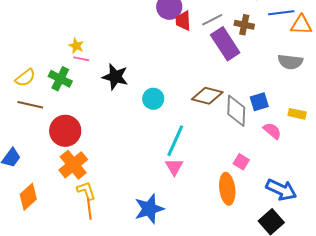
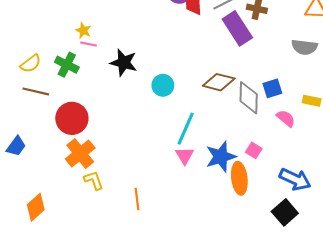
orange diamond: (28, 197) -> (36, 207), moved
orange line: (89, 209) -> (137, 199), moved
blue star: (149, 209) -> (221, 157), moved

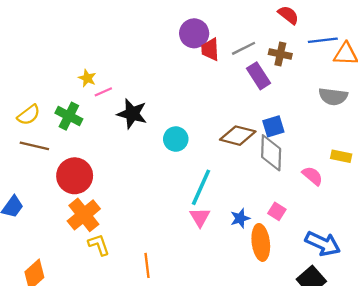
purple rectangle: (237, 28) -> (258, 76), size x0.7
pink line: (88, 44) -> (103, 92), moved, turned -35
blue square: (272, 88) -> (273, 126), moved
blue star: (221, 157) -> (240, 218), size x0.6

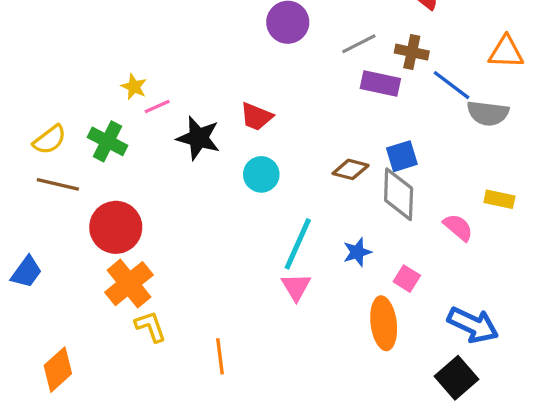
blue line: (323, 40) -> (451, 85), moved, turned 44
red trapezoid: (210, 49) -> (256, 117), moved, turned -65
purple rectangle: (258, 76) -> (380, 83), turned -45
brown diamond: (238, 136) -> (351, 169), size x0.7
blue star: (240, 218) -> (357, 252), moved

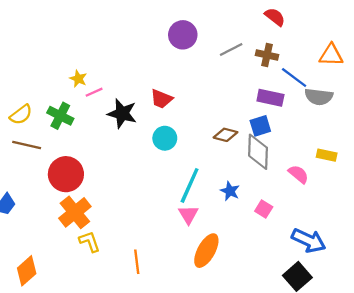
purple rectangle: (380, 83) -> (270, 98), moved
blue star: (357, 252) -> (230, 191), turned -30
orange ellipse: (384, 323) -> (206, 251), moved, turned 36

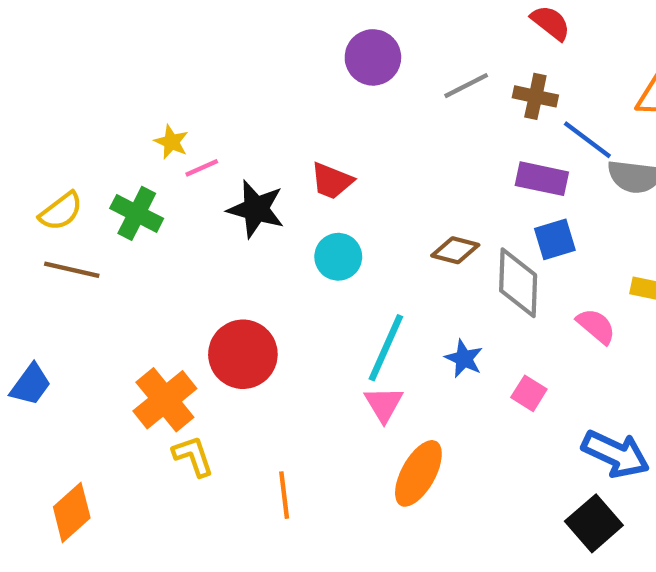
blue square: (260, 126) -> (555, 239), moved
red circle: (66, 174) -> (243, 354), moved

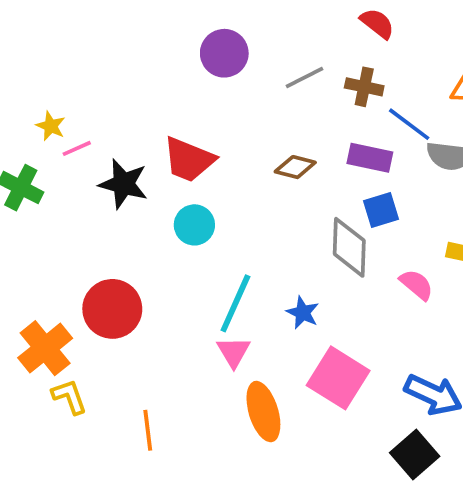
red trapezoid: (332, 181) -> (189, 160), size x1.4
brown diamond: (455, 250) -> (295, 167), moved
pink square: (529, 393) -> (338, 378), moved, size x2.0
orange ellipse: (418, 473) -> (263, 412), turned -46

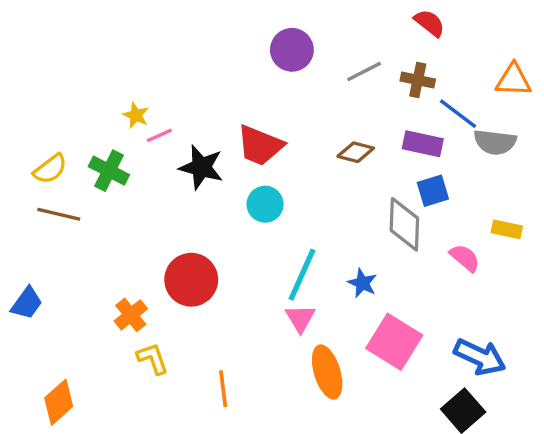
orange cross: (45, 348) -> (131, 315), size x0.7

